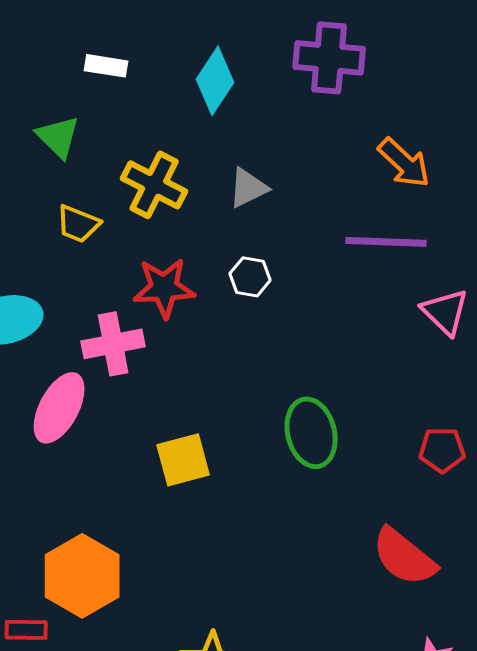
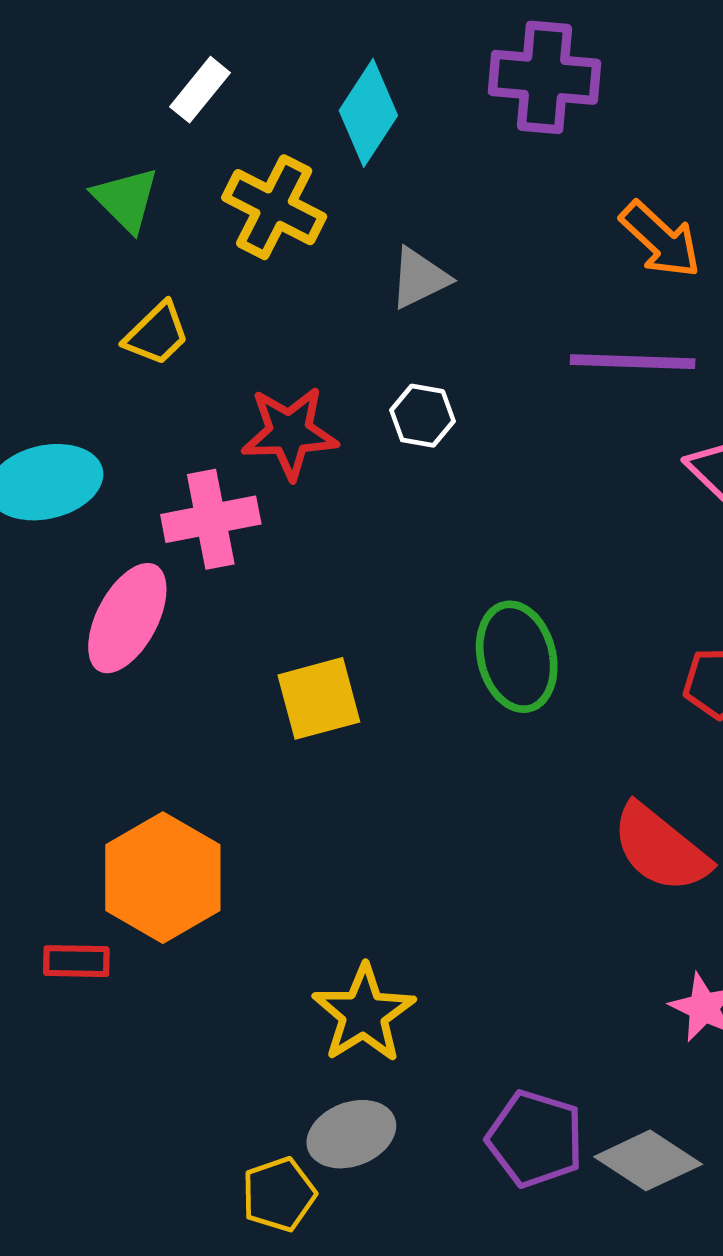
white rectangle: (106, 66) -> (200, 90), turned -60
yellow cross: (154, 185) -> (274, 207), moved
yellow trapezoid: (78, 224) -> (157, 334), turned -66

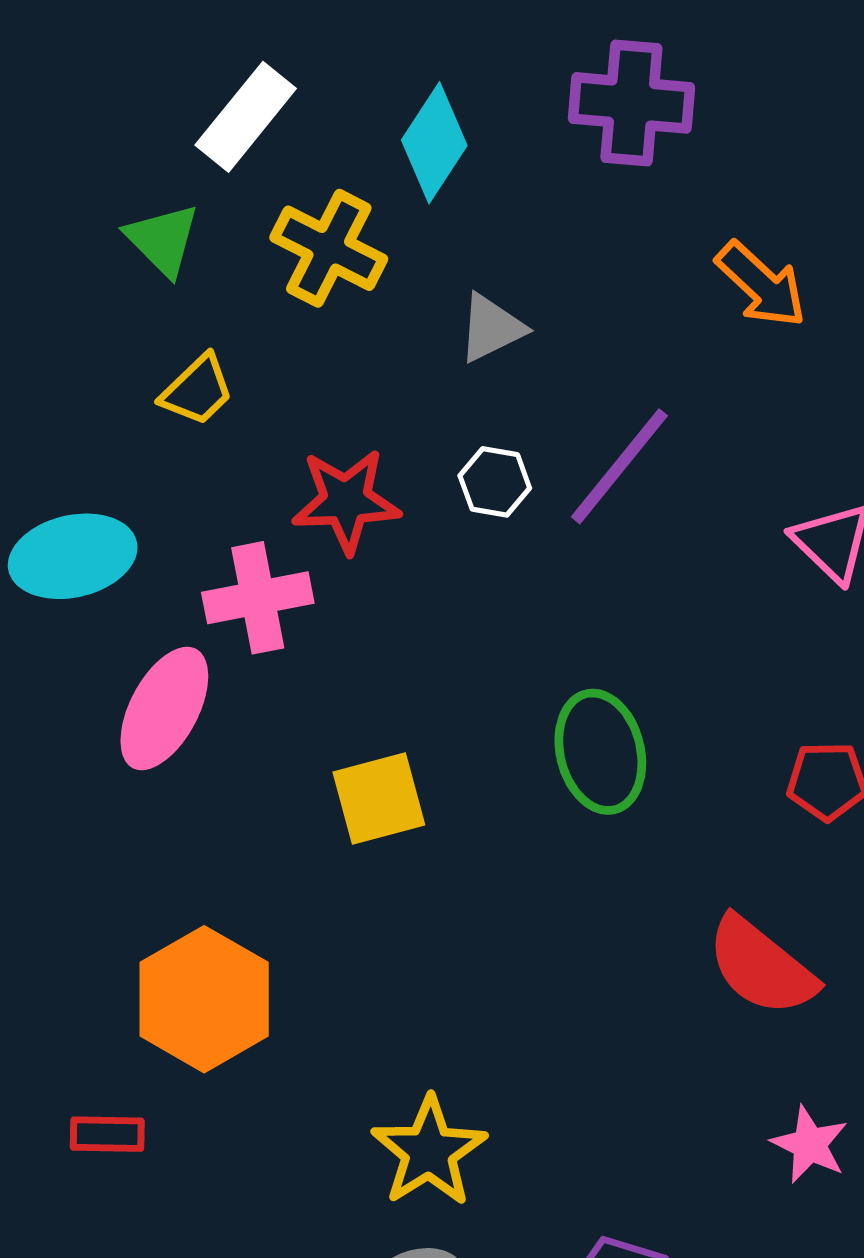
white rectangle: (200, 90) -> (246, 117), size x1.5
purple line: (633, 362) -> (619, 466), moved, turned -53
red rectangle: (76, 961) -> (107, 1134), moved

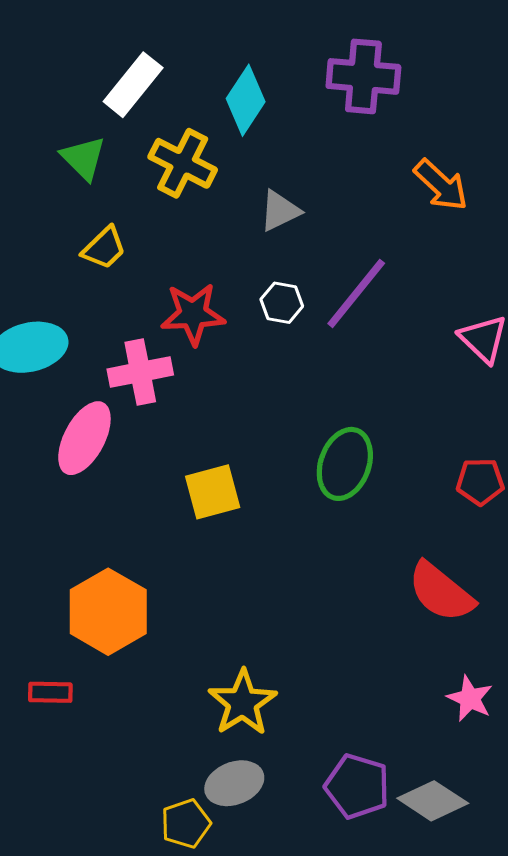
green ellipse: (600, 752) -> (345, 464), turned 34

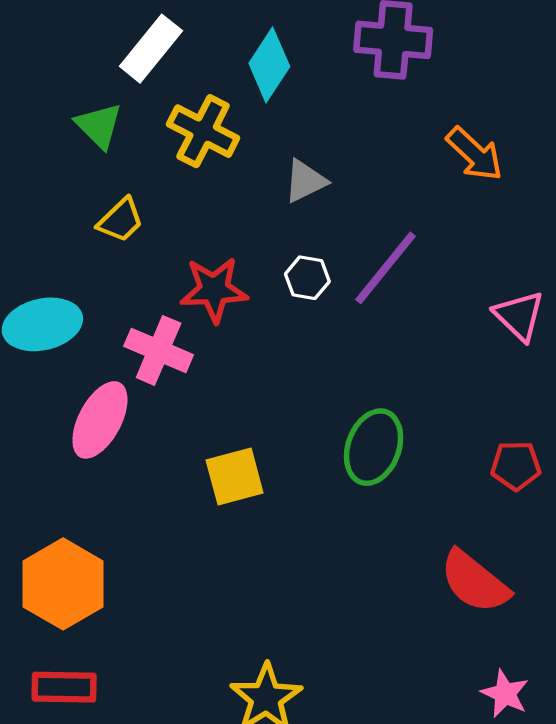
pink cross: (140, 372) -> (159, 350), turned 34
orange hexagon: (108, 612) -> (63, 584), moved
red rectangle: (50, 692) -> (64, 687), size x1.4

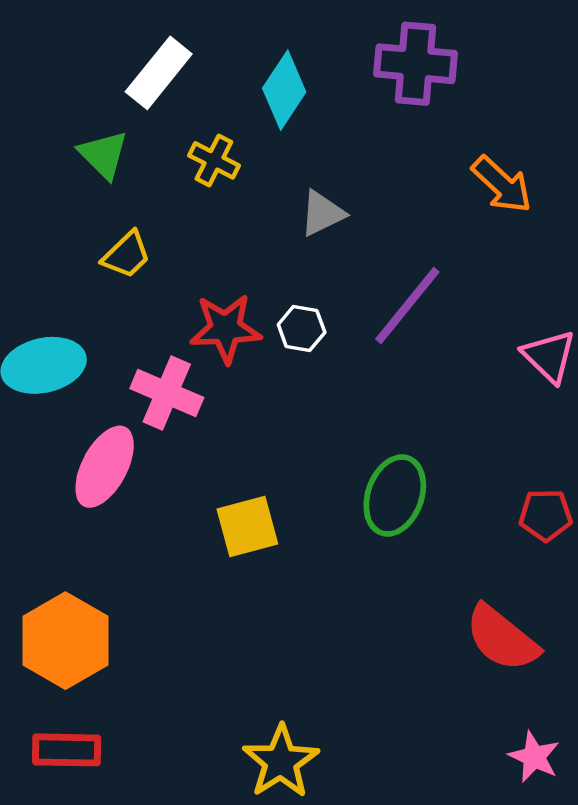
yellow cross: (203, 131) -> (214, 160), size x0.7
white hexagon: (307, 278) -> (302, 329), moved

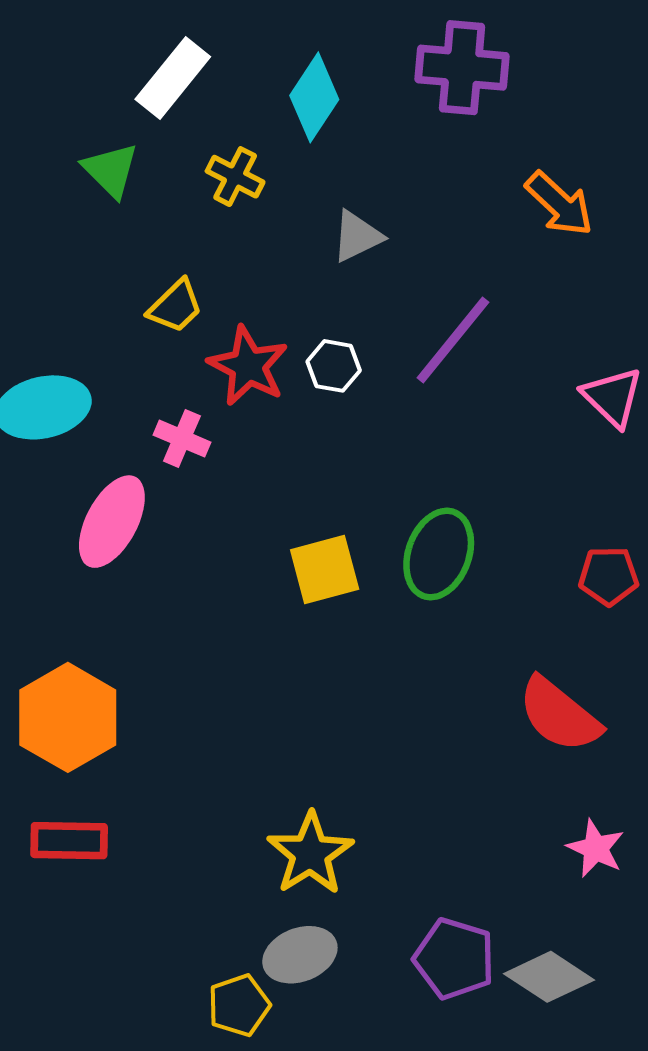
yellow trapezoid: (126, 255) -> (175, 306), moved
red star: (226, 329) -> (248, 366), turned 30
pink cross: (167, 393) -> (182, 439), size x0.7
yellow square: (247, 527) -> (325, 570), moved

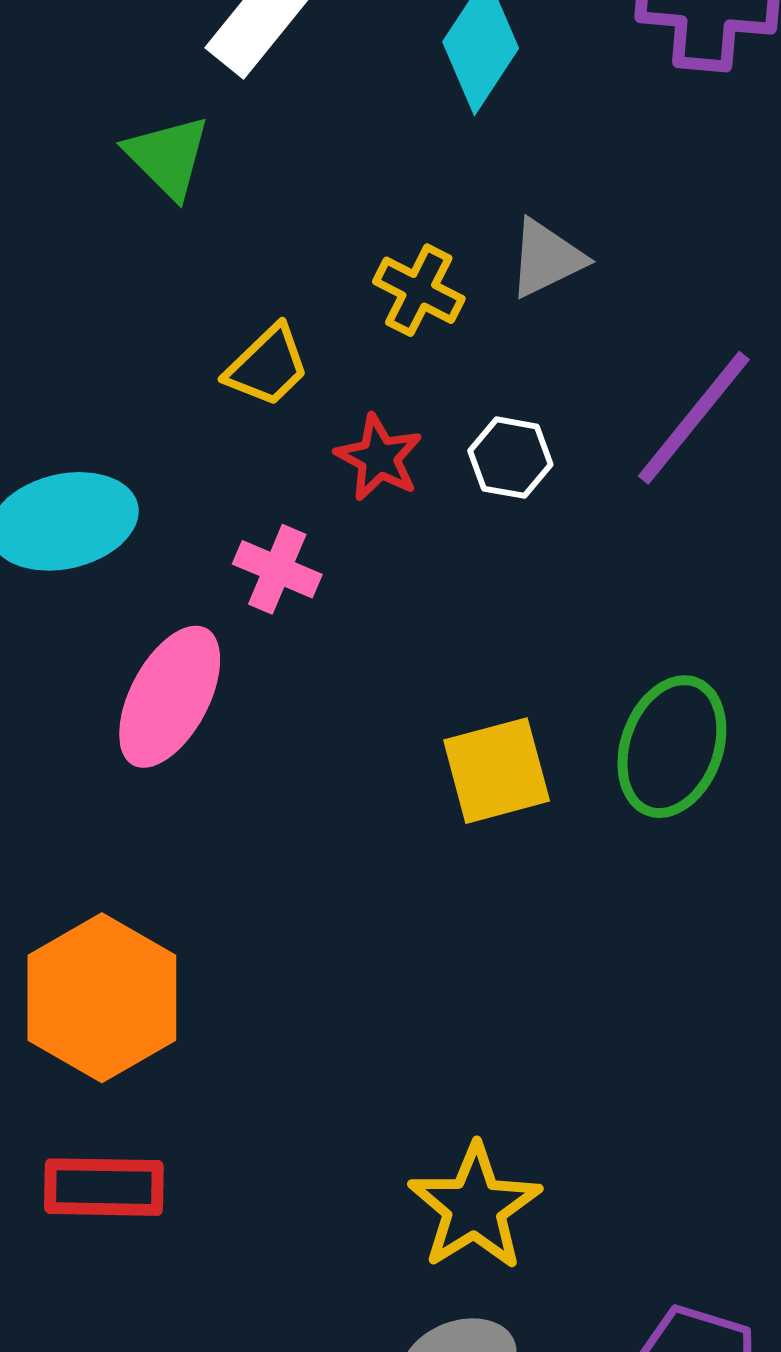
yellow cross: (235, 177) -> (419, 290), moved
red star: (248, 366) -> (379, 458), size x0.7

